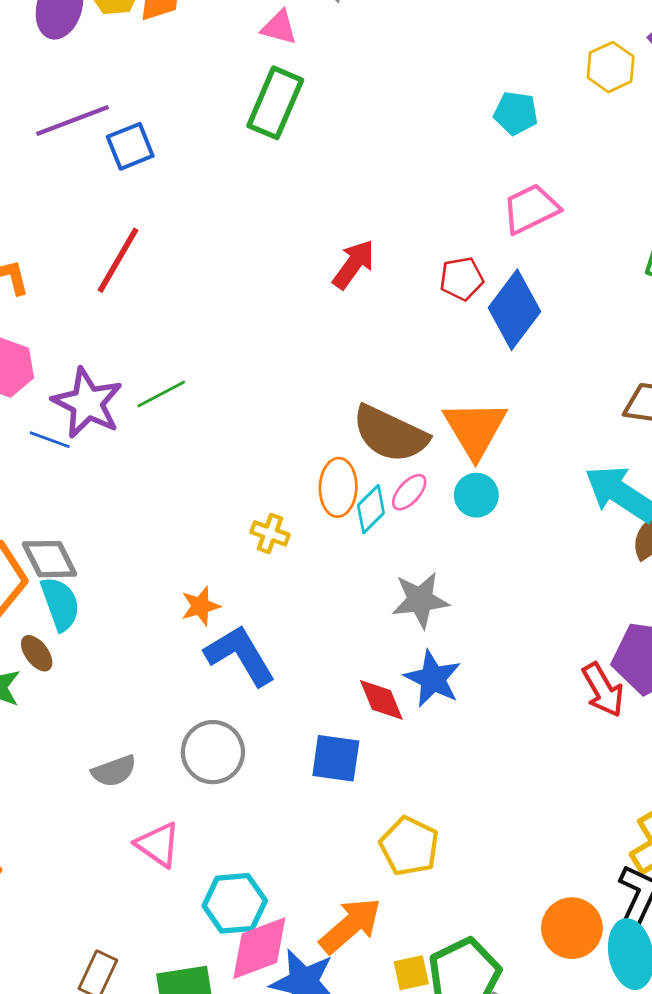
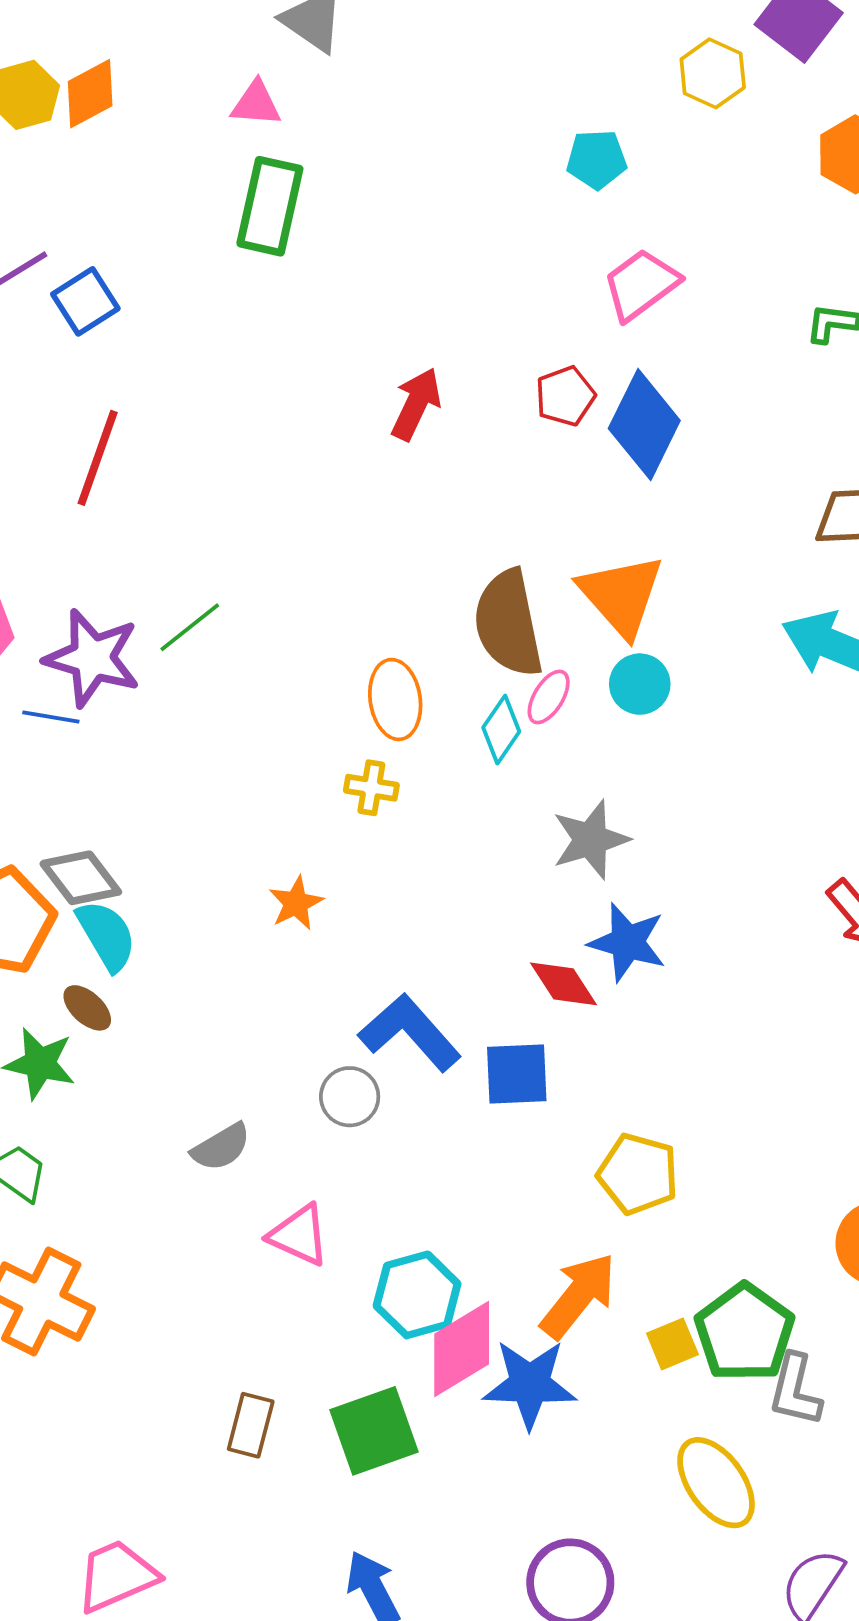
brown semicircle: (390, 434) -> (508, 623), turned 64
orange ellipse: (338, 487) -> (395, 699), moved
blue L-shape: (240, 655) -> (410, 1032), moved
gray circle: (213, 752) -> (350, 1097), size x0.7

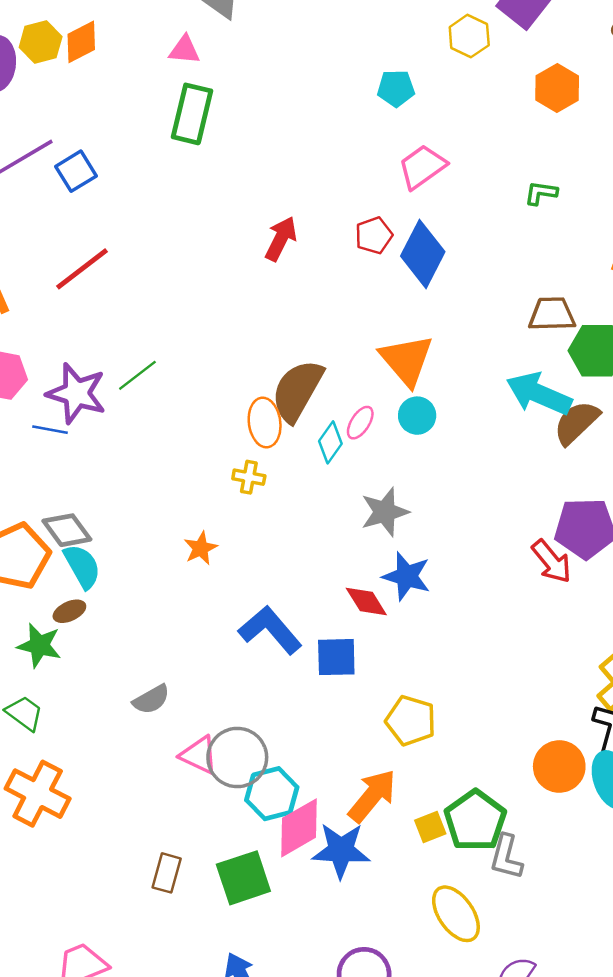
red line: (98, 458) -> (82, 269), turned 32
brown semicircle: (508, 623) -> (297, 391), moved, turned 40
brown ellipse: (87, 1008) -> (69, 611), turned -68
gray circle: (350, 1097) -> (237, 757), moved, size x1.6

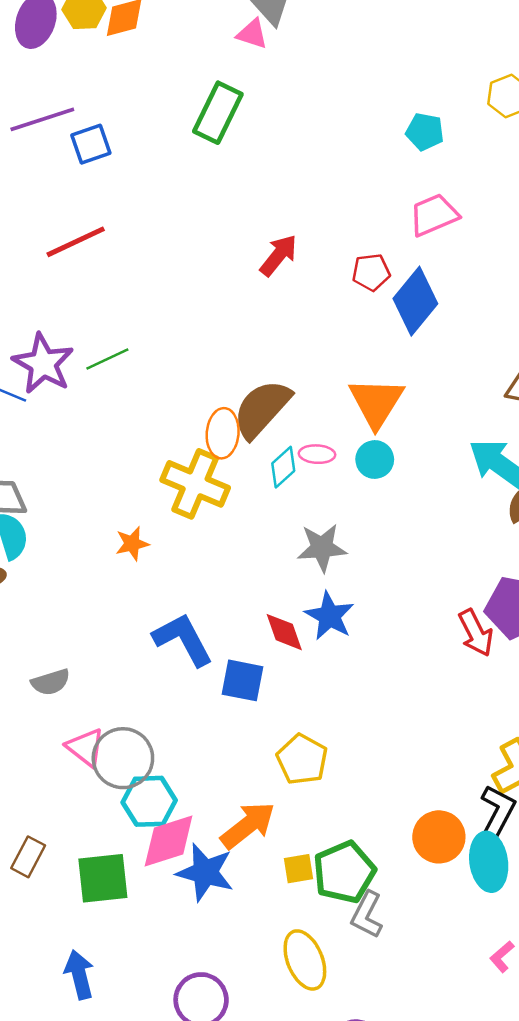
pink triangle: (184, 50) -> (252, 34), moved
pink ellipse: (360, 423) -> (317, 454), turned 48
yellow cross: (249, 477) -> (195, 484), size x2.0

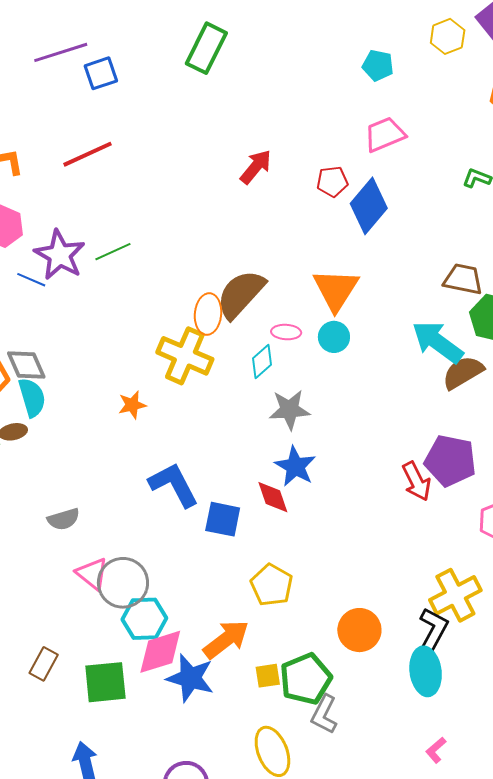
cyan diamond: (283, 467) -> (262, 361), moved
red diamond: (284, 632) -> (273, 497), moved
orange circle: (439, 837) -> (359, 630), moved

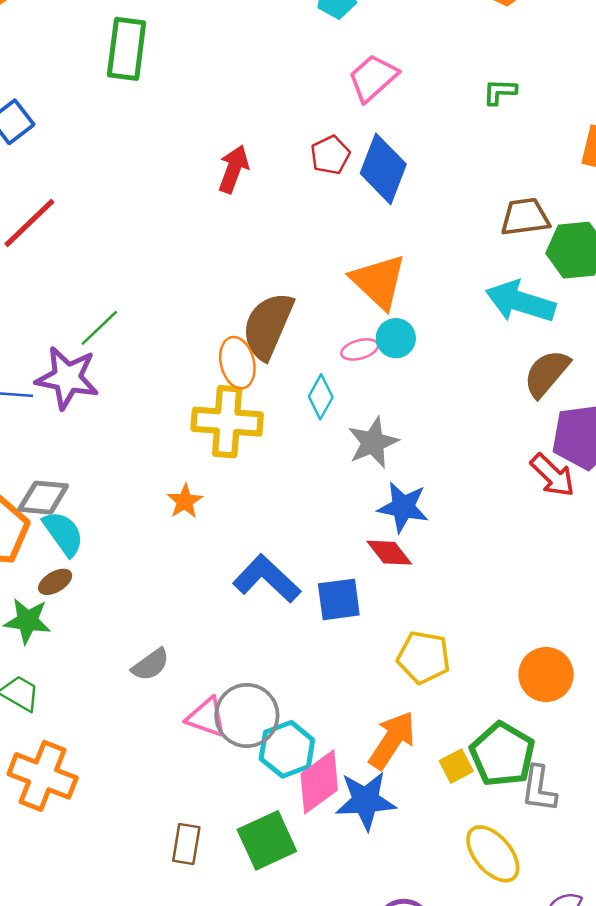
purple star: (60, 255) -> (67, 378), moved
pink ellipse: (286, 332) -> (360, 349), moved
gray diamond: (26, 365) -> (43, 498), turned -42
brown semicircle: (463, 372) -> (547, 373), moved

